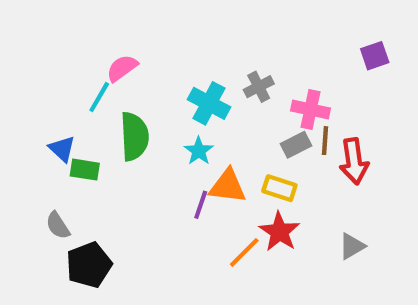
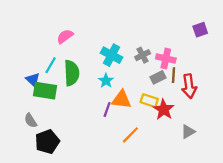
gray cross: (259, 87) -> (143, 55), moved
cyan line: (99, 97) -> (51, 65), moved
green rectangle: (85, 170) -> (45, 91), size x1.5
red star: (279, 232) -> (164, 109), moved

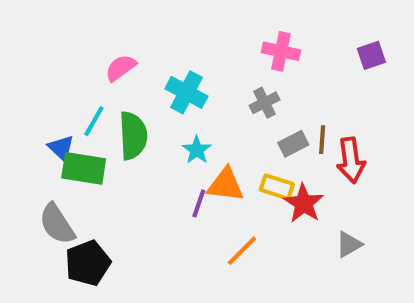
cyan cross: (112, 55) -> (186, 92), moved
pink cross: (166, 58) -> (281, 51), moved
gray semicircle: (31, 121) -> (57, 224), size x1.5

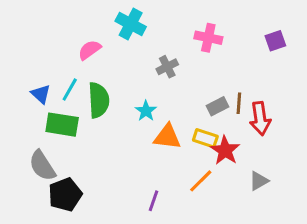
cyan cross: (186, 92) -> (131, 24), moved
gray cross: (265, 103) -> (167, 67), moved
blue triangle: (61, 148) -> (41, 94), moved
purple line: (199, 203) -> (154, 201), moved
orange line: (242, 251) -> (201, 181), moved

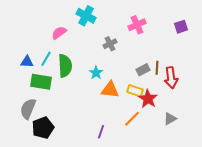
pink cross: (208, 38) -> (137, 25), turned -36
blue triangle: (41, 94) -> (27, 62), turned -40
gray semicircle: (42, 166) -> (28, 109), turned 55

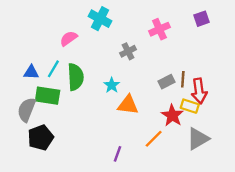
purple square: (181, 27) -> (201, 19), moved
yellow rectangle: (135, 91) -> (190, 106), moved
gray semicircle: (28, 109) -> (27, 110), moved
gray triangle: (170, 119) -> (198, 139), size x1.5
black pentagon: (43, 128) -> (41, 138), moved

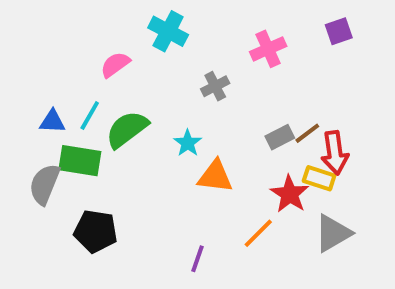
green semicircle: (76, 77) -> (127, 129), turned -124
brown line: (183, 79) -> (307, 133), turned 49
black pentagon: (41, 138) -> (96, 231), moved, turned 30

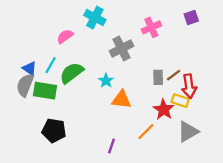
gray cross: (215, 86) -> (121, 49), size x1.5
blue triangle: (52, 121) -> (30, 68), turned 32
gray rectangle: (280, 137) -> (158, 77), turned -64
gray semicircle: (45, 184) -> (25, 85), moved

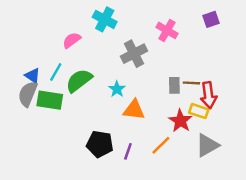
pink cross: (151, 27) -> (167, 30), turned -36
brown line: (174, 75) -> (191, 83), turned 40
black pentagon: (54, 131) -> (100, 144), moved
purple line: (112, 146) -> (128, 151), moved

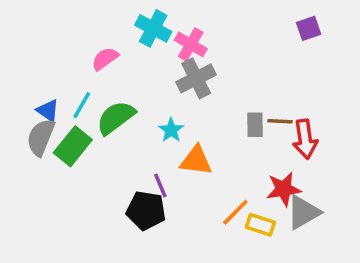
pink cross: (167, 30) -> (191, 44), moved
green rectangle: (50, 100) -> (73, 146), turned -60
yellow rectangle: (199, 111) -> (260, 225), moved
red star: (180, 121) -> (284, 189), moved, turned 30
purple line: (128, 151) -> (160, 186), moved, turned -42

